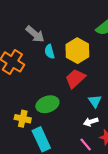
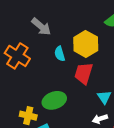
cyan semicircle: (50, 52) -> (60, 54), moved
red trapezoid: (75, 78) -> (84, 73), turned -30

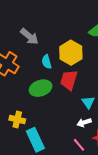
green ellipse: (54, 100) -> (41, 88), moved

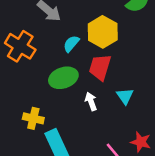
cyan semicircle: (47, 62) -> (71, 44), turned 56
white arrow: (84, 123) -> (91, 101), moved, turned 88

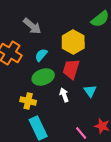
cyan semicircle: (71, 44) -> (41, 55), moved
yellow cross: (33, 118) -> (28, 101), moved

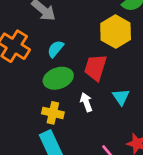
yellow hexagon: (73, 42) -> (116, 31), moved
yellow cross: (28, 101) -> (53, 113), moved

